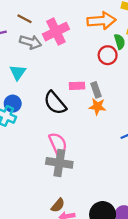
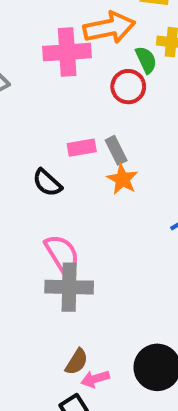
pink cross: (56, 32) -> (67, 52), moved, turned 30
black semicircle: (55, 103) -> (47, 183), size x0.7
orange star: (97, 107) -> (122, 179), turned 30

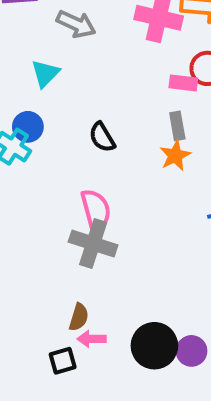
pink rectangle: (82, 148) -> (183, 83), moved
brown semicircle: (77, 362) -> (79, 317), turned -32

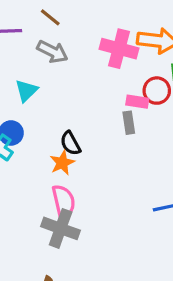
gray rectangle: (177, 126) -> (129, 123), moved
orange star: (175, 155) -> (62, 163), moved

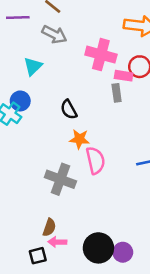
pink cross: (119, 49) -> (101, 55), moved
orange star: (62, 163) -> (79, 139), moved, turned 30
pink semicircle: (64, 202) -> (95, 160), moved

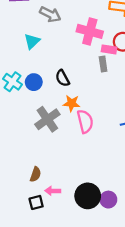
blue circle: (20, 101) -> (34, 82), moved
gray cross: (60, 179) -> (47, 119), moved, turned 35
brown semicircle: (49, 227) -> (35, 174), moved

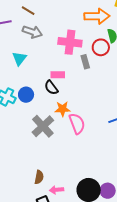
pink rectangle: (109, 49) -> (58, 75), moved
gray rectangle: (103, 64) -> (85, 62), moved

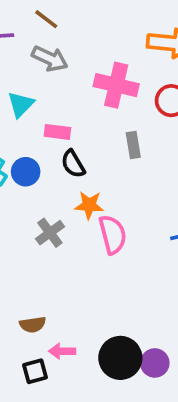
gray rectangle: (85, 62) -> (133, 145), moved
pink rectangle: (58, 75) -> (57, 132), moved
gray cross: (43, 126) -> (50, 233), size x0.7
brown semicircle: (39, 177) -> (33, 325), turned 64

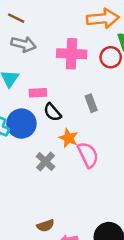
gray rectangle: (133, 145) -> (91, 103), moved
blue circle: (26, 172) -> (21, 124), size x1.5
orange star: (89, 205) -> (69, 138), turned 30

